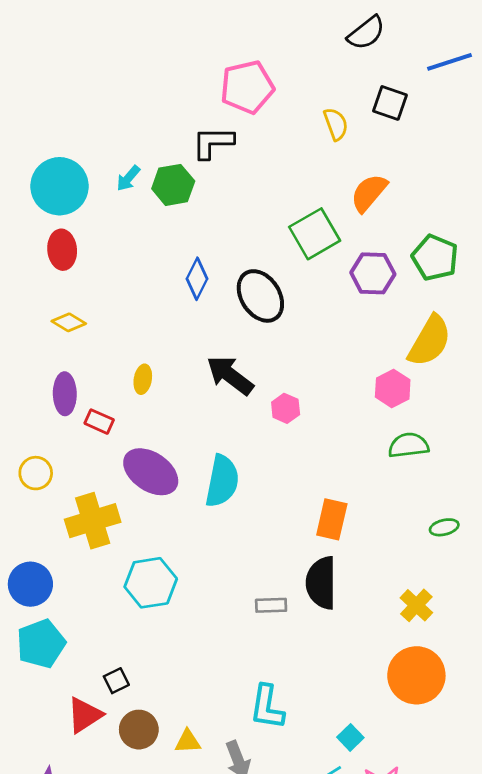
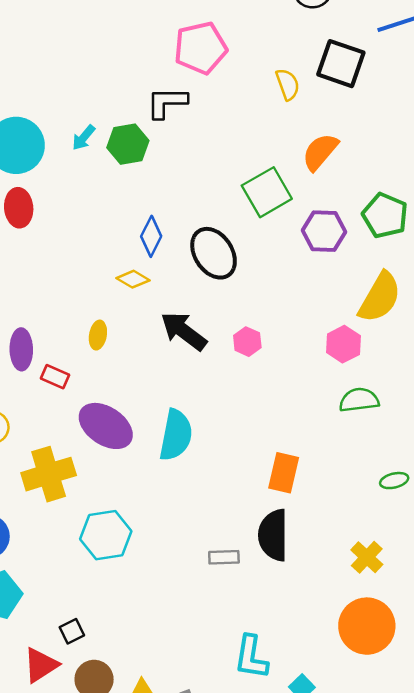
black square: (390, 103) -> (341, 64), size x1.4
yellow diamond: (69, 322) -> (133, 279), moved
pink hexagon: (286, 408) -> (247, 342), moved
cyan L-shape: (267, 707) -> (251, 657), moved

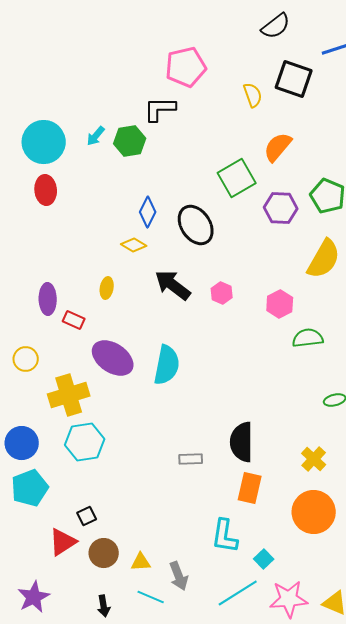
pink hexagon: (343, 344) -> (280, 304), moved
orange rectangle: (284, 473) -> (250, 488), moved
cyan hexagon: (106, 535) -> (85, 442), moved
gray rectangle: (224, 557) -> (191, 459), moved

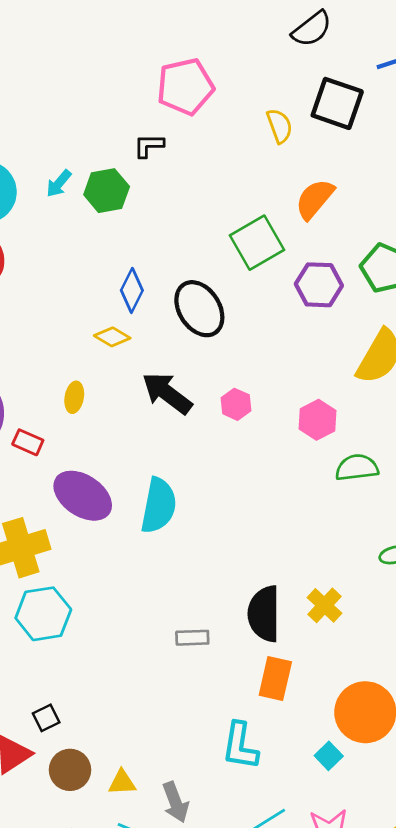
black L-shape: (160, 109) -> (149, 146), size x0.7
yellow cross: (314, 459) -> (324, 605), moved
cyan square: (264, 559) -> (329, 756), moved

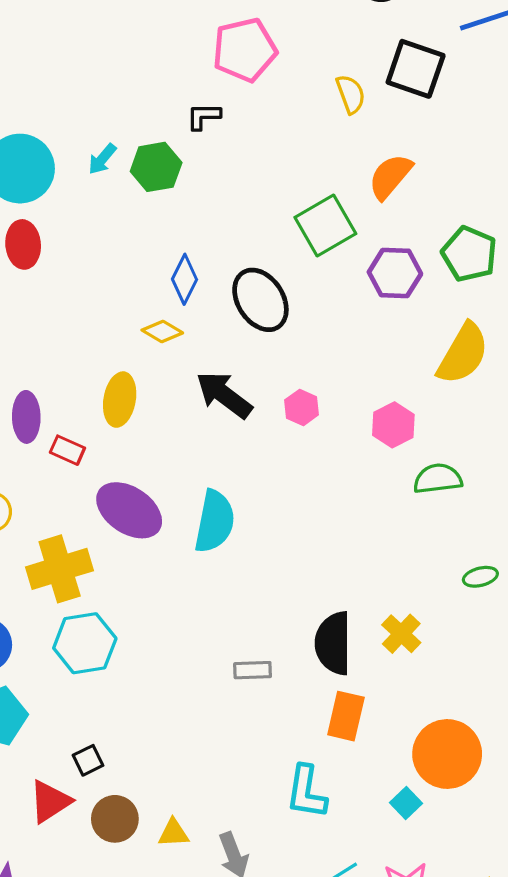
yellow ellipse: (74, 397) -> (120, 400), size x1.5

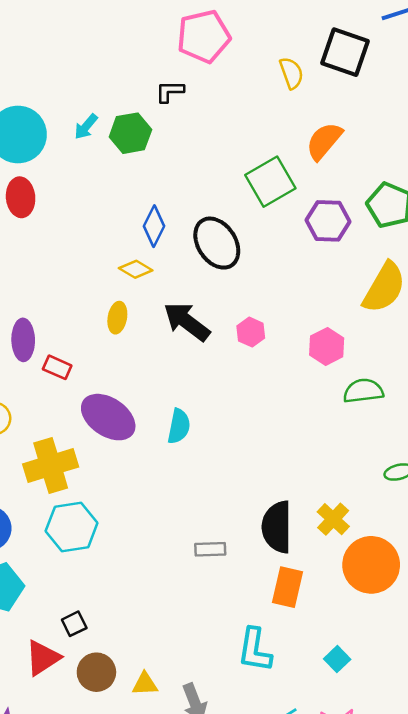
yellow ellipse: (120, 400) -> (117, 318), moved, size x0.7
cyan semicircle: (215, 521) -> (179, 426), size x0.7
orange circle: (447, 754) -> (371, 565), moved

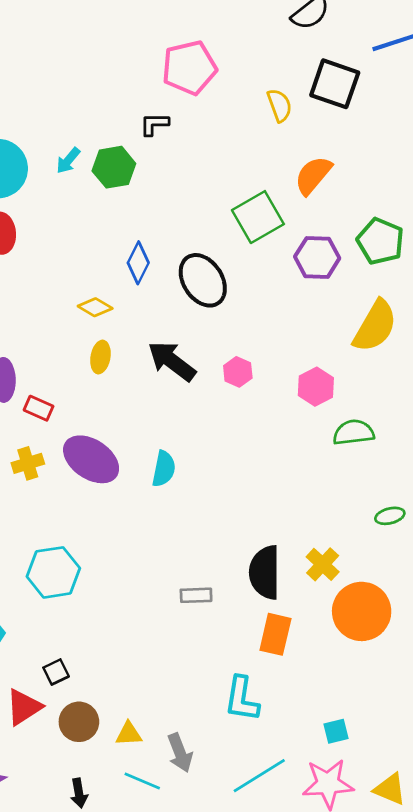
yellow diamond: (136, 269) -> (95, 307), moved
yellow cross: (51, 465) -> (28, 463), moved, size x0.6
cyan square: (337, 659) -> (336, 731), moved, turned 30

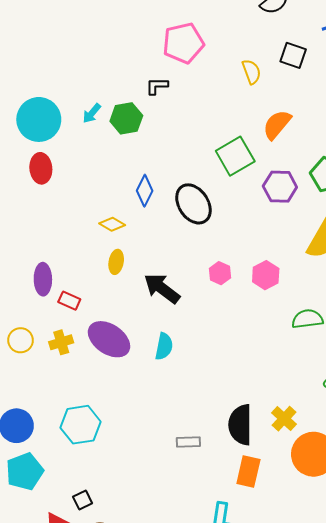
black square: (335, 84) -> (293, 55), size x0.7
black arrow: (172, 361) -> (162, 288), moved
pink hexagon: (316, 387) -> (266, 275), moved

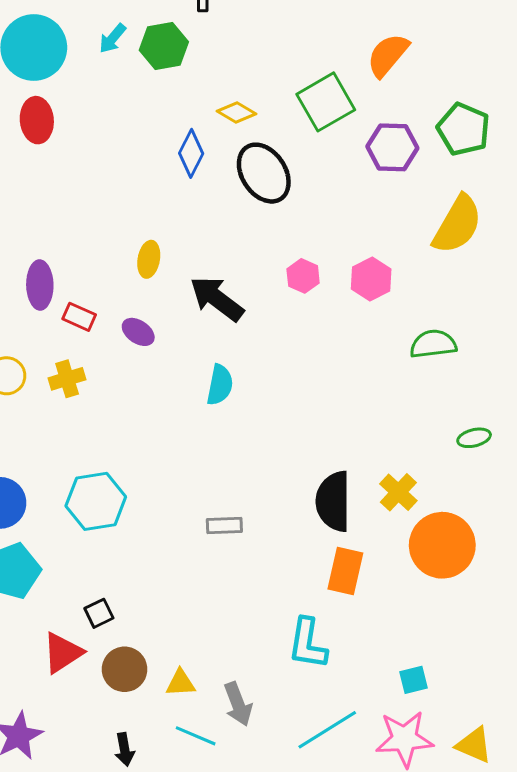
yellow diamond: (112, 224) -> (237, 113), moved
purple ellipse: (109, 339) -> (138, 332), moved, size x0.5
gray rectangle: (188, 442) -> (224, 526), moved

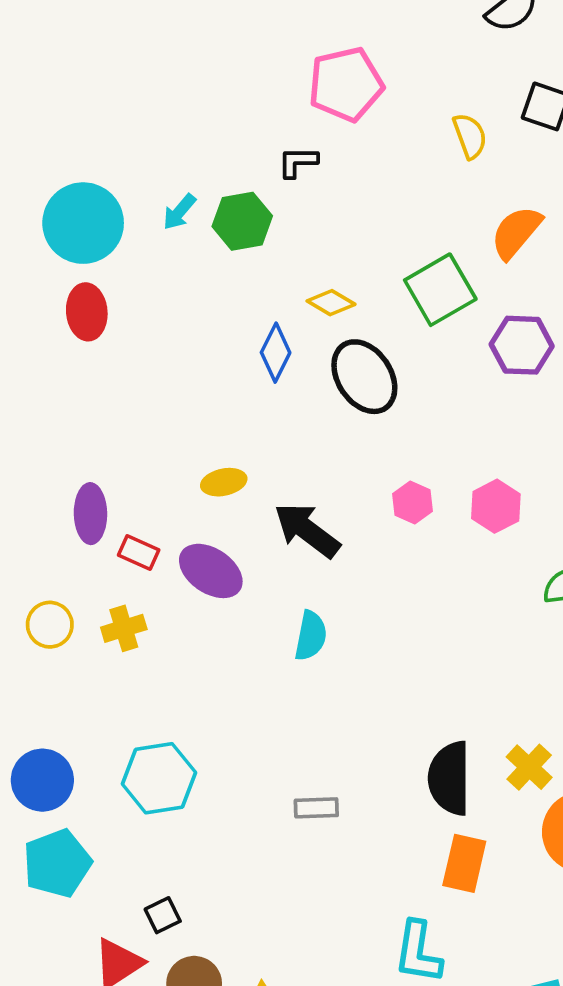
yellow ellipse: (149, 259) -> (224, 482), turned 68
purple ellipse: (138, 332) -> (211, 571), size x1.6

